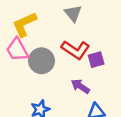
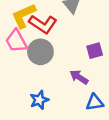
red L-shape: (75, 50) -> (43, 24), moved

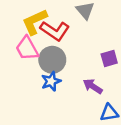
blue star: (39, 100) -> (51, 81), moved

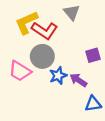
pink trapezoid: (27, 48) -> (20, 71), moved, turned -30
blue star: (51, 81) -> (58, 76), moved

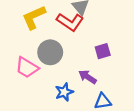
red L-shape: (45, 30) -> (70, 22), moved
blue star: (58, 76) -> (64, 92), moved

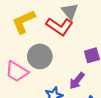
purple arrow: (88, 77) -> (77, 81), turned -84

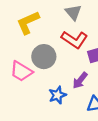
red L-shape: (59, 26) -> (74, 40), moved

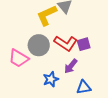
yellow L-shape: (28, 23) -> (47, 15), moved
red L-shape: (74, 40) -> (66, 43), moved

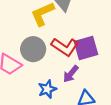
purple square: (84, 44) -> (86, 48), size x1.5

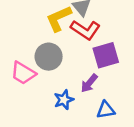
red L-shape: (65, 47) -> (85, 30), moved

